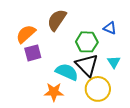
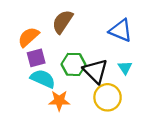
blue triangle: (110, 28) -> (121, 30), size x1.6
green hexagon: (87, 42) -> (73, 64), moved
cyan semicircle: (67, 72) -> (43, 79), moved

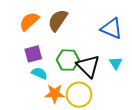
orange semicircle: (29, 37) -> (29, 21), moved
cyan semicircle: (43, 79) -> (39, 73), size x0.7
yellow circle: (108, 97) -> (79, 95), moved

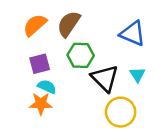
green hexagon: (68, 60) -> (81, 55), moved
orange star: (55, 94) -> (41, 104), moved
yellow circle: (79, 95) -> (121, 112), moved

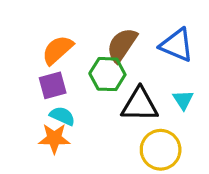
brown semicircle: (69, 24) -> (122, 45), moved
orange semicircle: (35, 25) -> (57, 50), moved
black triangle: (105, 78) -> (140, 105), turned -44

